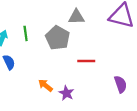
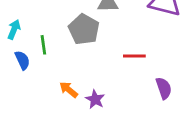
green line: (26, 33) -> (43, 45), moved
red line: (86, 61) -> (134, 56), moved

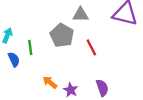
red line: (134, 56) -> (91, 47), moved, turned 63
purple semicircle: (164, 88) -> (102, 88), moved

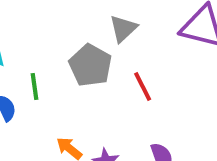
gray triangle: (80, 15) -> (123, 29), turned -42

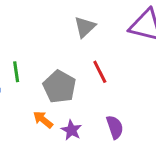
gray pentagon: (90, 65) -> (59, 87), moved

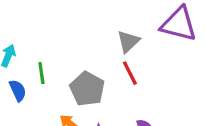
gray triangle: (85, 27) -> (128, 41), moved

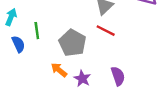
red line: (130, 73) -> (106, 31), turned -36

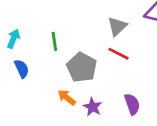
green line: (37, 31) -> (54, 41), moved

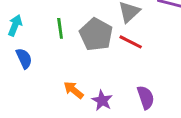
gray pentagon: (82, 67) -> (96, 34), moved

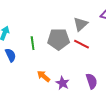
green line: (60, 28) -> (33, 43), moved
gray pentagon: (96, 34) -> (59, 39), turned -30

